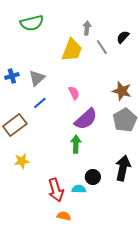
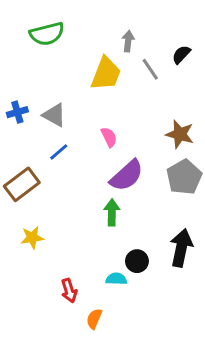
gray triangle: (37, 78) -> (54, 115), turned -48
red arrow: (56, 190) -> (69, 291), moved, size x0.7
orange semicircle: (64, 216) -> (94, 319), turned -80

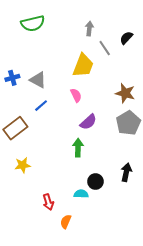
yellow trapezoid: (106, 74) -> (83, 66), moved
purple semicircle: (127, 176) -> (88, 122), size x0.7
black arrow: (181, 248) -> (126, 172), size x0.7

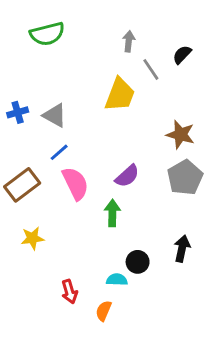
pink semicircle: (76, 95) -> (75, 183), moved, size x1.6
orange semicircle: (66, 222) -> (104, 311), moved

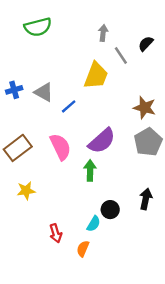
blue line: (59, 152) -> (69, 106), moved
purple semicircle: (127, 176) -> (102, 141), size x1.4
cyan semicircle: (117, 280) -> (94, 224), turned 119

